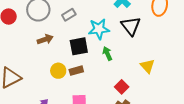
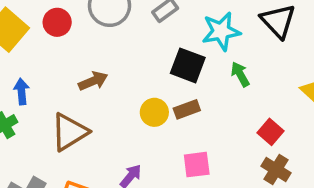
brown arrow: (45, 39) -> (93, 81), moved
black square: (79, 46) -> (188, 65), turned 36

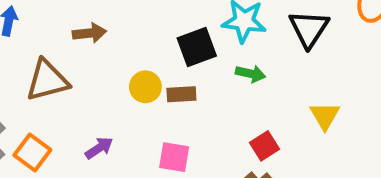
black square: (188, 65) -> (197, 47), turned 32
green arrow: (240, 74) -> (251, 74), turned 115

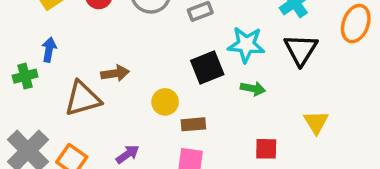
brown arrow: (89, 33) -> (115, 73), moved
brown rectangle: (181, 94) -> (193, 124), moved
red square: (265, 146) -> (266, 149), turned 35

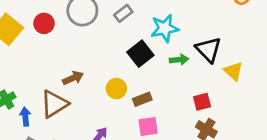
blue arrow: (49, 50) -> (25, 117), moved
black triangle: (301, 50) -> (208, 50), moved

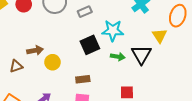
yellow triangle: (233, 71) -> (160, 36), moved
yellow circle: (116, 89) -> (52, 62), moved
brown triangle: (54, 104) -> (16, 66), size x0.6

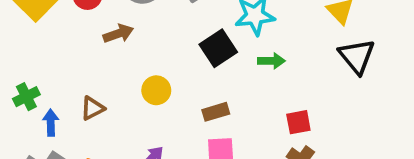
brown arrow: (35, 50) -> (118, 34), moved
black triangle: (141, 55) -> (357, 56), moved

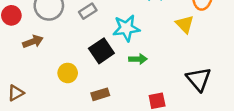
black triangle: (357, 56) -> (199, 79), moved
yellow circle: (156, 90) -> (68, 73), moved

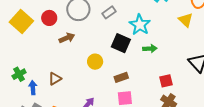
cyan star: (126, 28) -> (140, 25), turned -30
black square: (101, 51) -> (121, 43), turned -30

